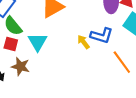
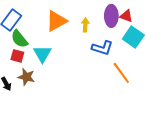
yellow arrow: (83, 42) -> (85, 25), moved, turned 40

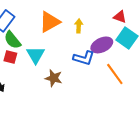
purple ellipse: (111, 16) -> (102, 45), moved, turned 65
blue L-shape: (102, 48) -> (84, 58), moved
brown star: (26, 77) -> (54, 78), moved

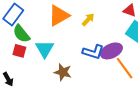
yellow arrow: (79, 26) -> (88, 20), turned 40
purple ellipse: (102, 45) -> (111, 51), moved

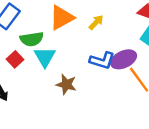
green semicircle: (21, 34) -> (32, 39), moved, turned -60
red square: (19, 51) -> (15, 59), turned 32

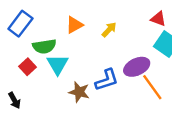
orange triangle: (62, 18) -> (74, 25), size x0.7
blue L-shape: (102, 61) -> (107, 80), moved, turned -35

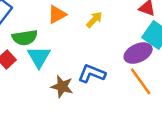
purple ellipse: (137, 67) -> (138, 53), moved
blue L-shape: (107, 80) -> (92, 74), turned -140

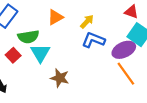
blue L-shape: (92, 74) -> (93, 40), moved

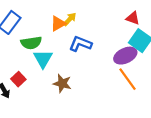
yellow arrow: (87, 22) -> (70, 19), moved
blue L-shape: (93, 40) -> (80, 44), moved
red square: (13, 55) -> (18, 79), moved

